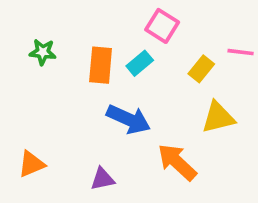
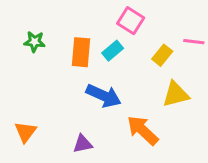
orange triangle: (31, 164) -> (25, 132), turned -30

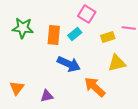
green star: (35, 42) -> (23, 28), size x1.5
yellow rectangle: (162, 55) -> (108, 37), turned 32
purple triangle: (83, 144) -> (47, 96), moved

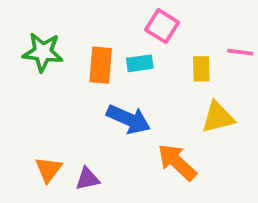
cyan rectangle: (75, 34) -> (140, 63), turned 32
yellow rectangle: (108, 37) -> (201, 69), turned -72
orange triangle: (17, 88) -> (48, 169), moved

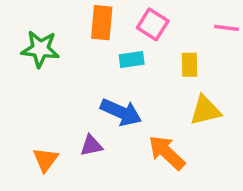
pink line: (240, 52) -> (226, 28), moved
orange rectangle: (101, 65) -> (102, 23), moved
purple triangle: (88, 179) -> (91, 146), moved

